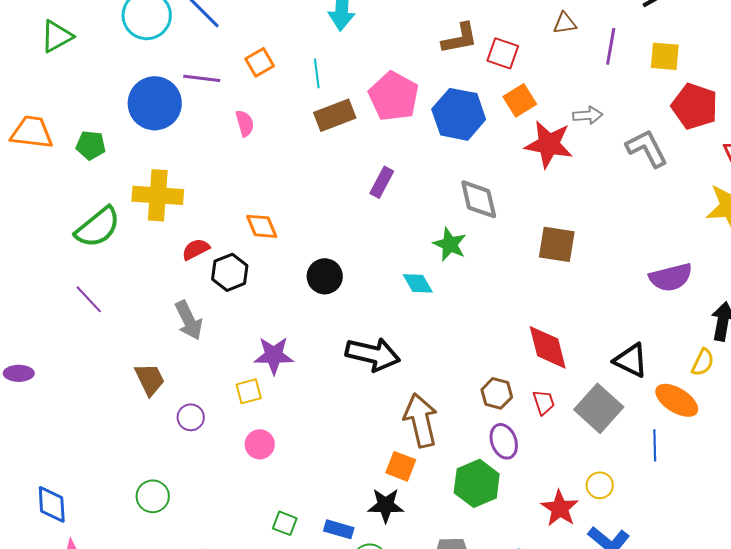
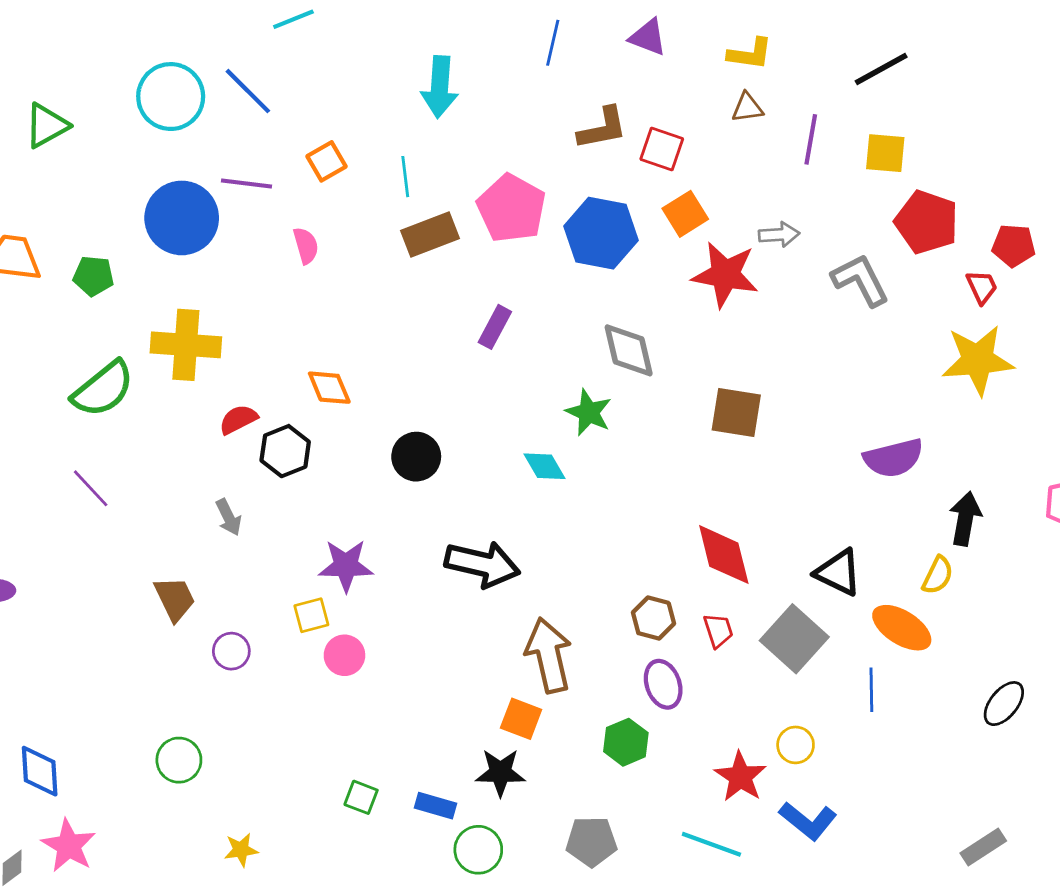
gray arrow: (189, 320) -> (229, 517), size x0.7
pink circle: (260, 444) -> (344, 655), moved
green hexagon: (477, 483) -> (626, 742), size x0.7

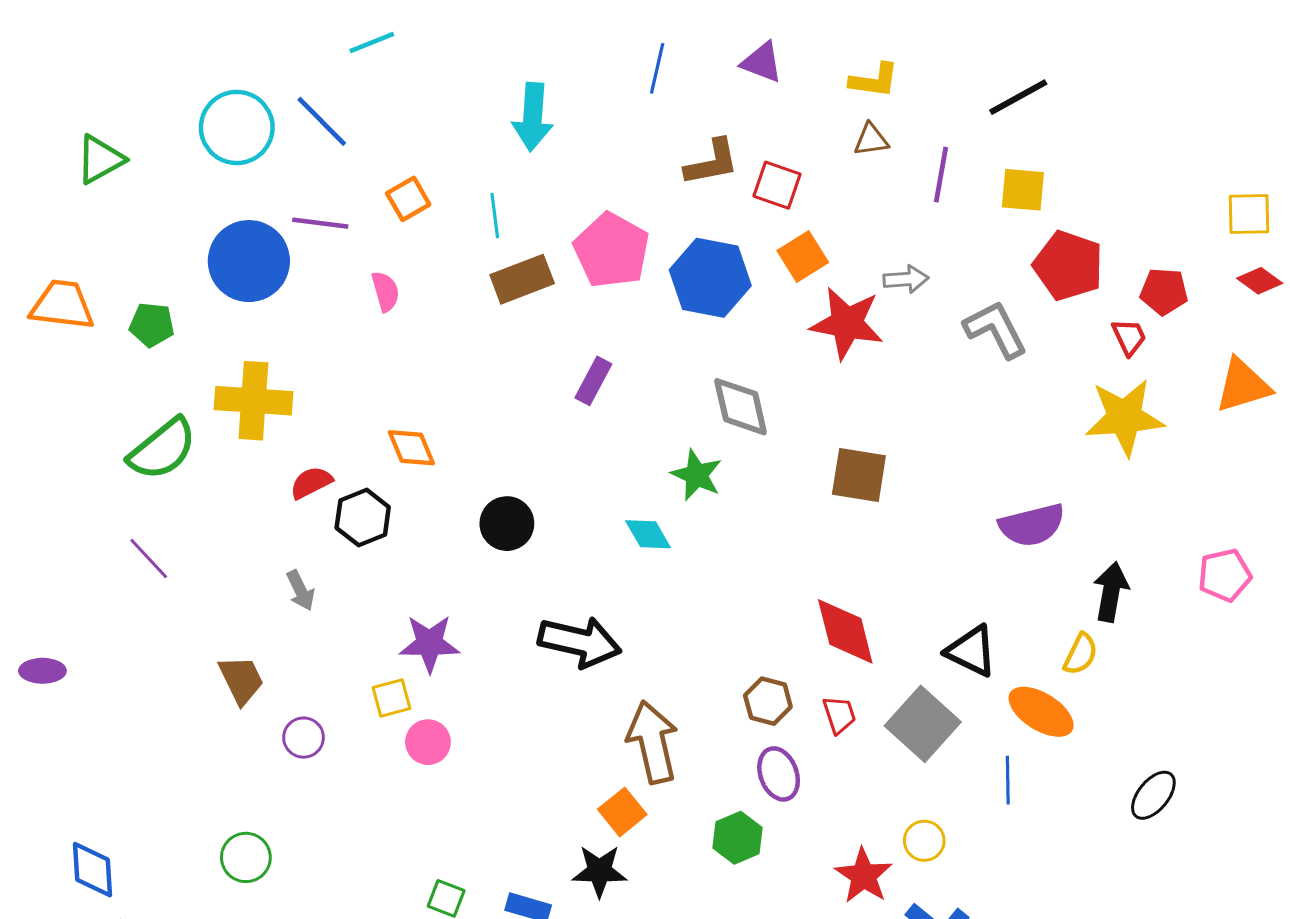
orange square: (521, 719) -> (622, 812), turned 30

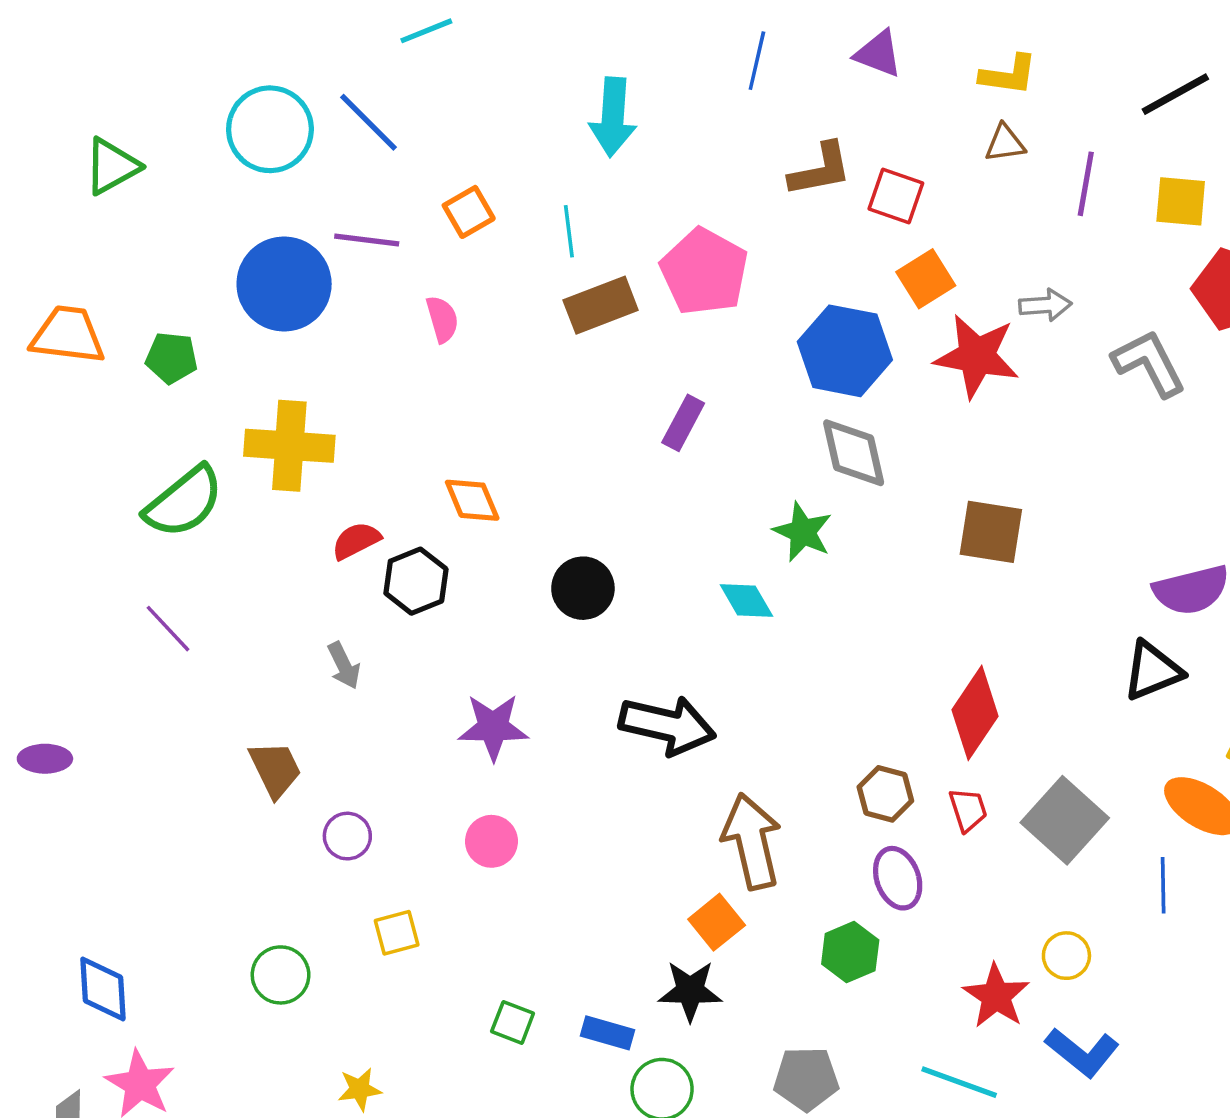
blue hexagon: (710, 278) -> (845, 351), moved
red diamond: (845, 631) -> (975, 713), turned 48
black triangle: (971, 651) -> (1153, 671), moved, turned -48
yellow square: (392, 698) -> (397, 933), moved

